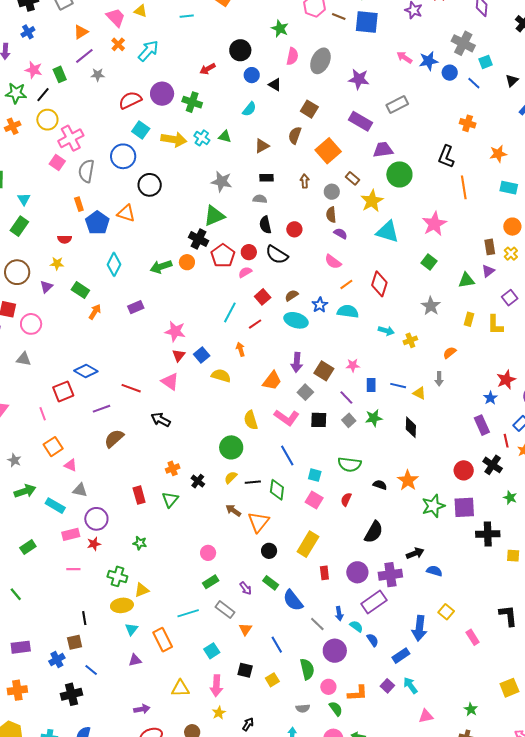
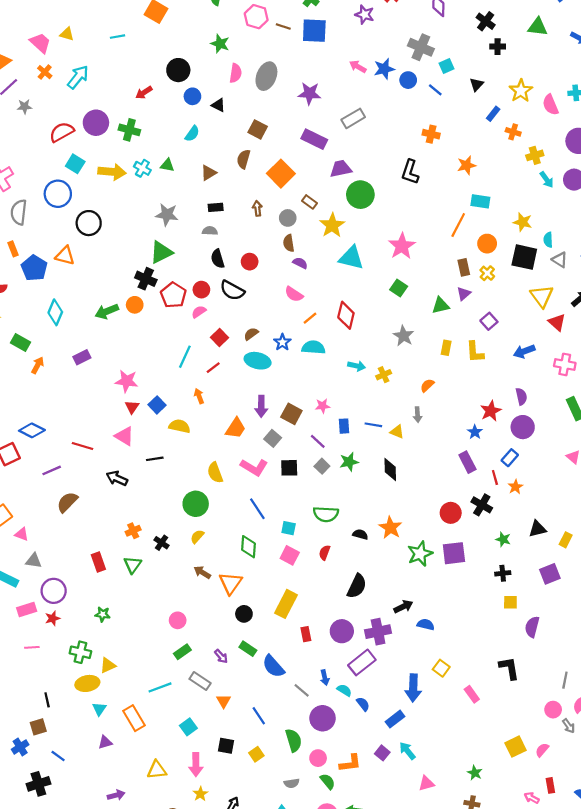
orange line: (464, 187) -> (458, 225), moved, turned 40
black line: (253, 482) -> (155, 459), moved
black cross: (488, 534) -> (503, 573), moved, size x0.6

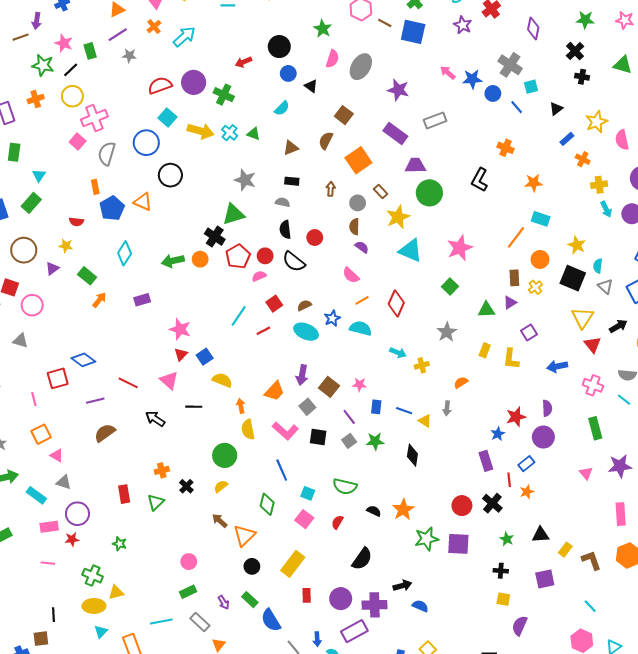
orange arrow: (199, 396) -> (241, 406), moved

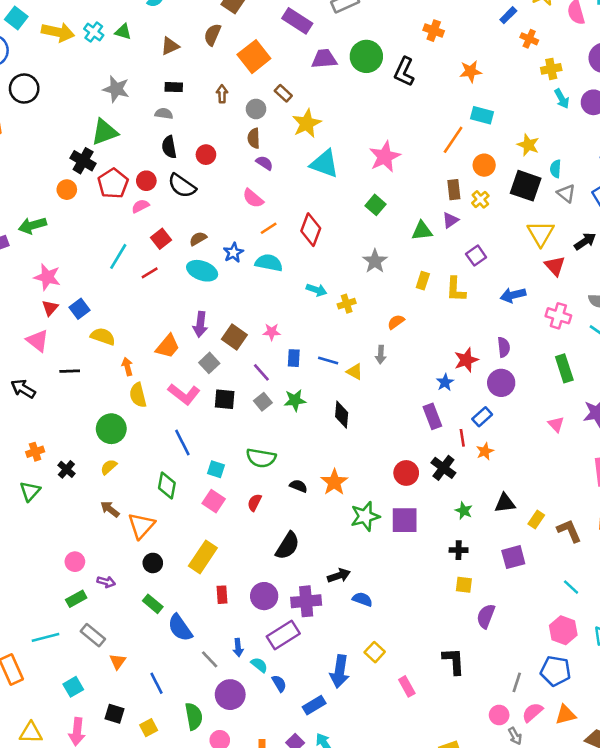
green circle: (429, 193) -> (366, 56), moved
green arrow: (173, 261) -> (32, 225), moved
purple arrow: (224, 602) -> (106, 582), moved, turned -40

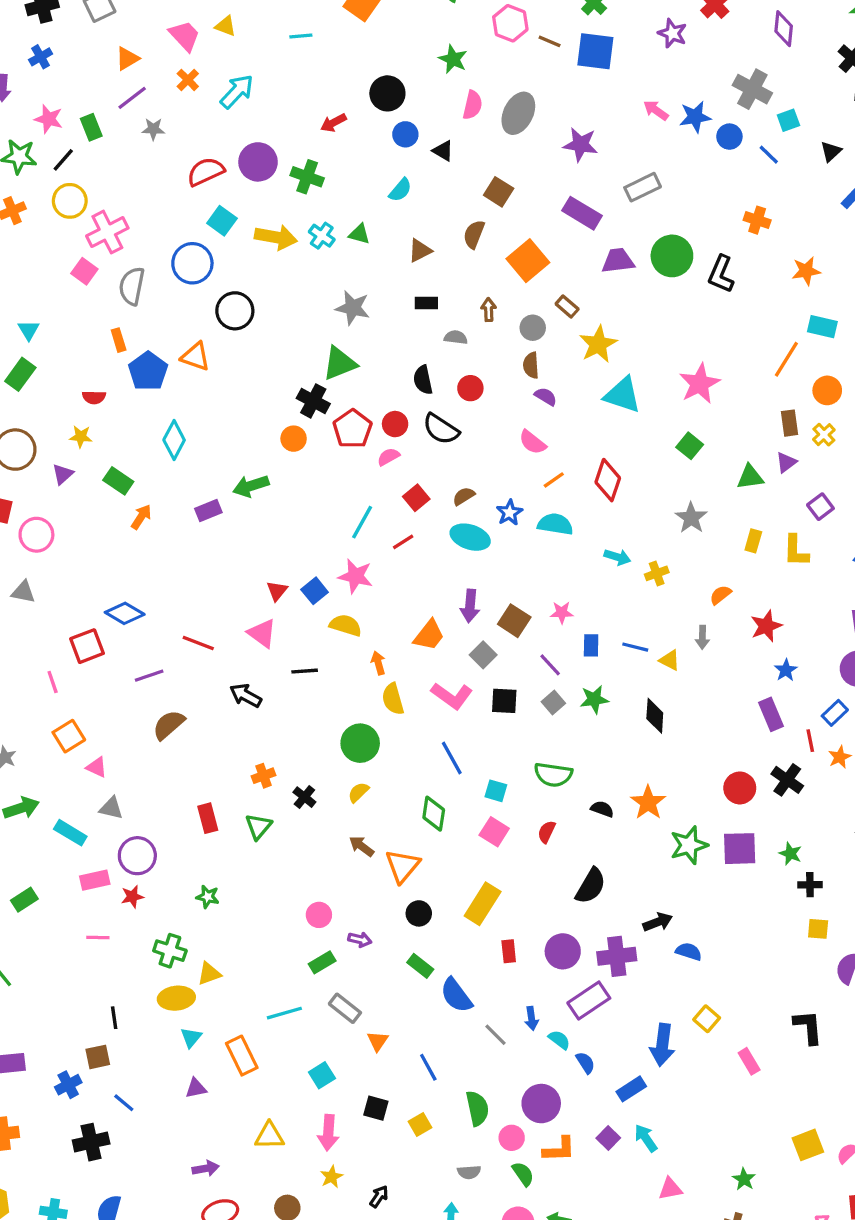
gray semicircle: (164, 114) -> (456, 337), moved
pink star: (47, 277) -> (356, 576), moved
red star: (466, 360) -> (766, 626), moved
green star: (464, 511) -> (790, 854), moved
purple circle: (230, 695) -> (541, 1104), moved

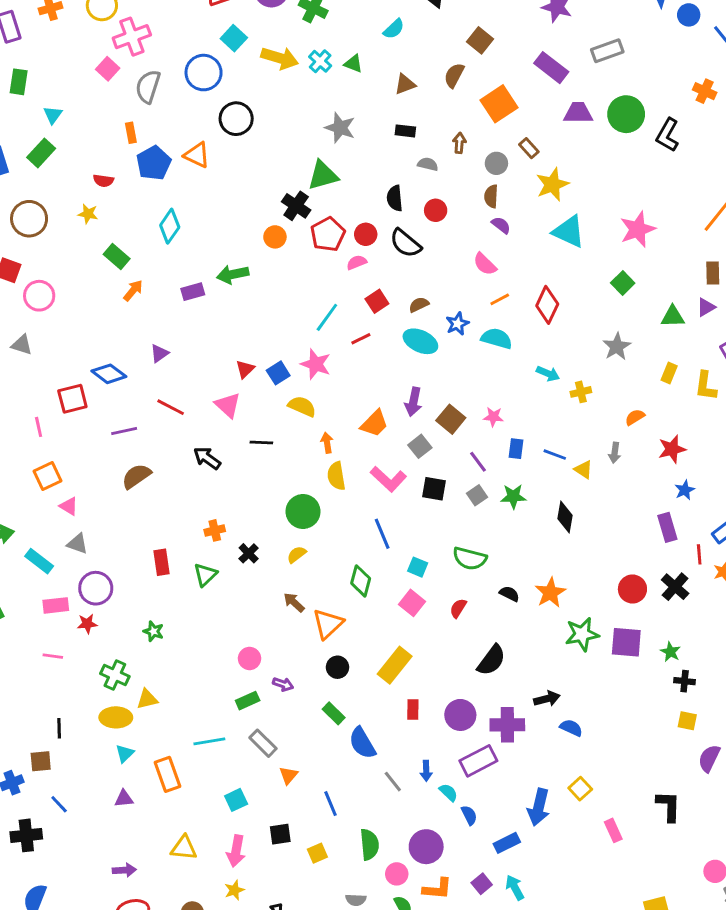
purple triangle: (63, 474) -> (159, 353), moved
black square: (376, 1108) -> (280, 834), turned -30

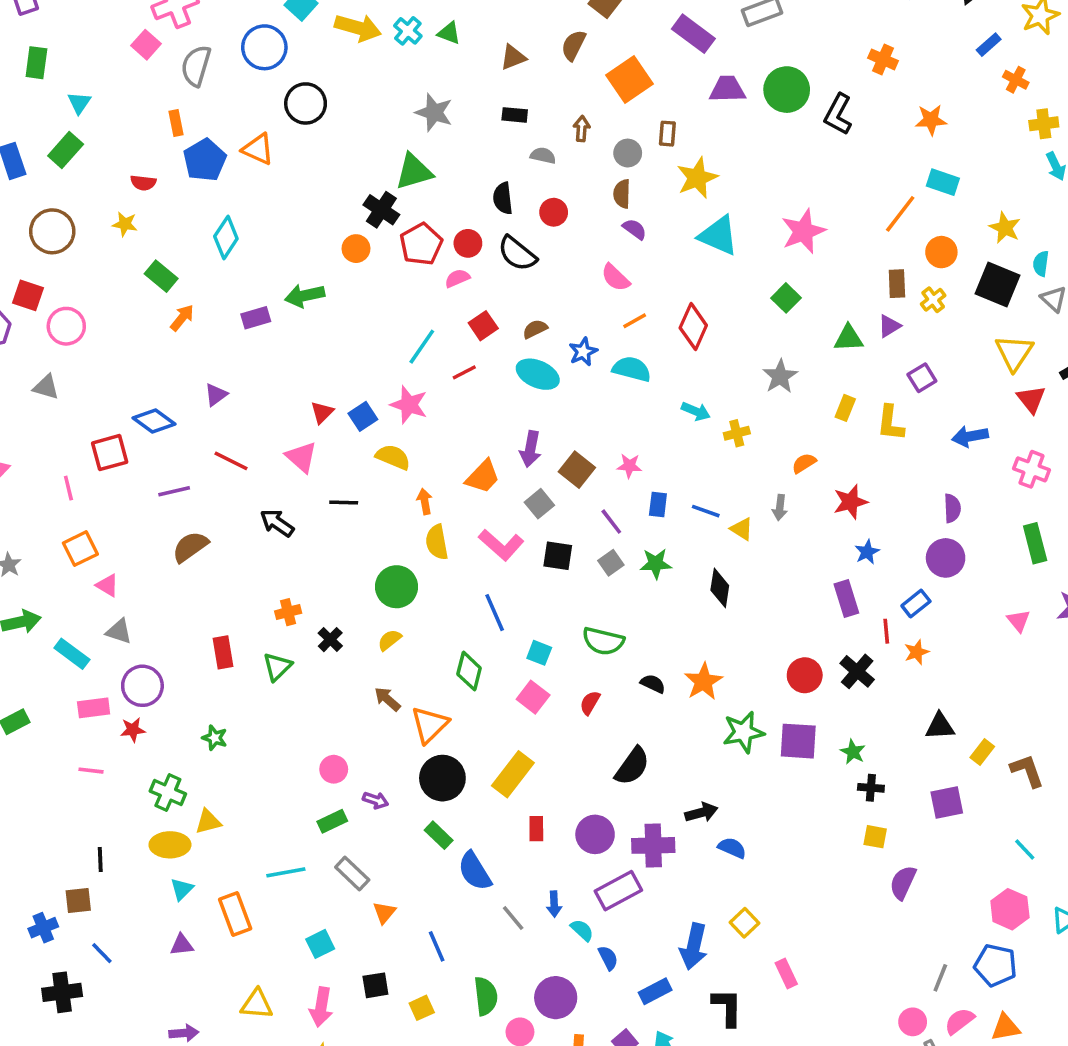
brown rectangle: (529, 148) -> (667, 134), turned 48
black circle: (337, 667) -> (442, 778), size x1.6
black L-shape: (669, 806) -> (727, 1007), moved

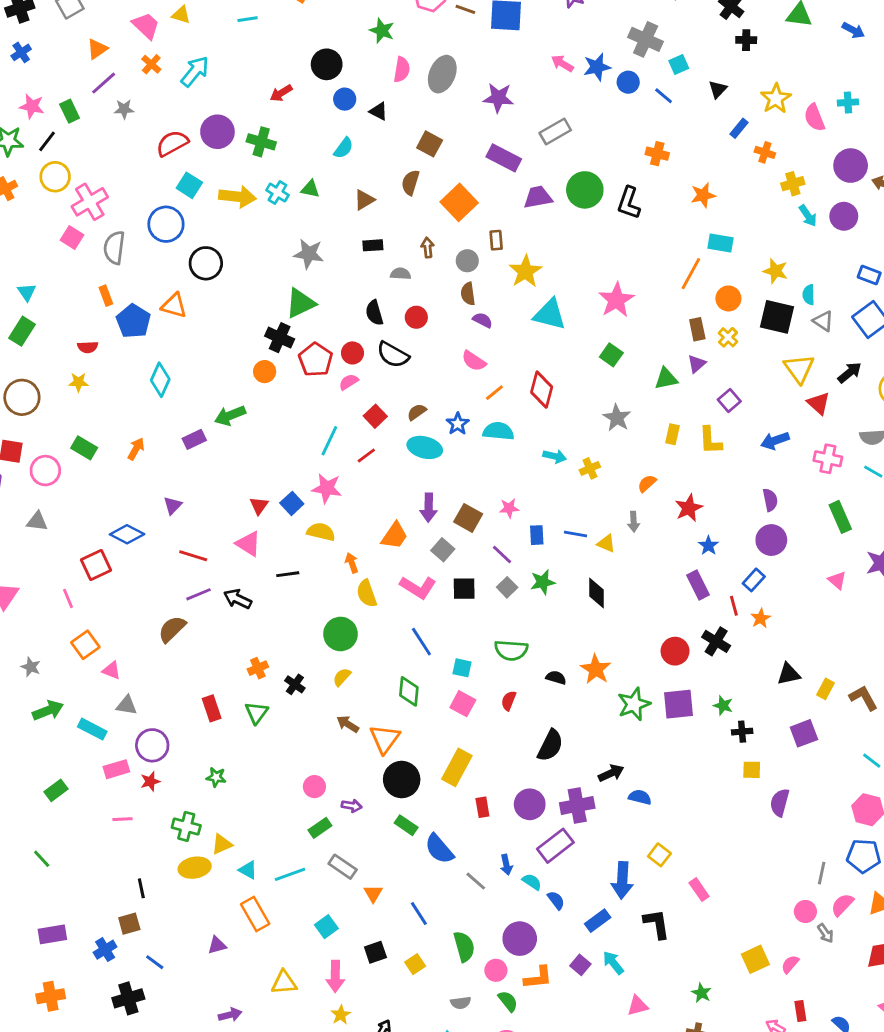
green rectangle: (161, 276) -> (84, 448), moved
purple line: (174, 491) -> (199, 594), moved
cyan triangle: (182, 889) -> (248, 870), moved, turned -36

